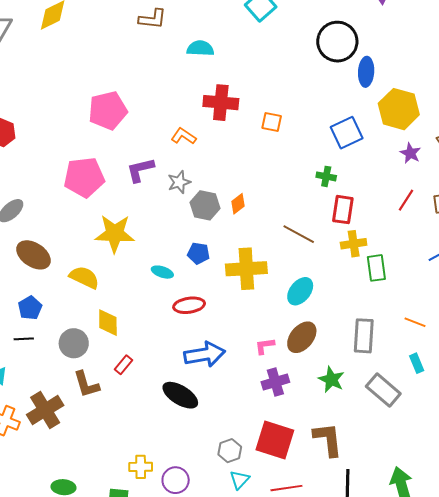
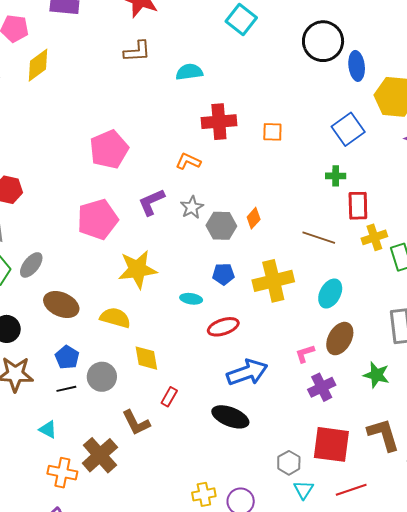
gray circle: (74, 343) -> (102, 377), moved

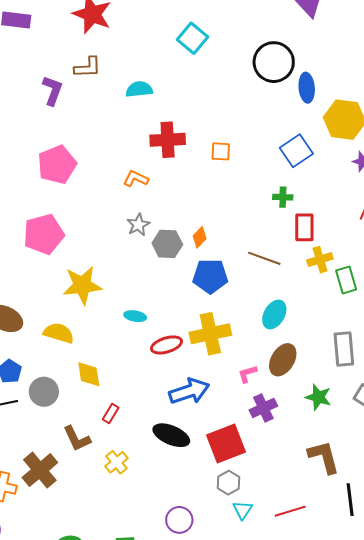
purple L-shape: (151, 202) -> (53, 91), moved, turned 132
blue pentagon: (223, 274) -> (210, 276), moved, size x1.6
yellow cross: (273, 281) -> (210, 334), moved
red square: (331, 444) -> (226, 444), moved, turned -30
yellow cross: (204, 494) -> (117, 462), moved, turned -30

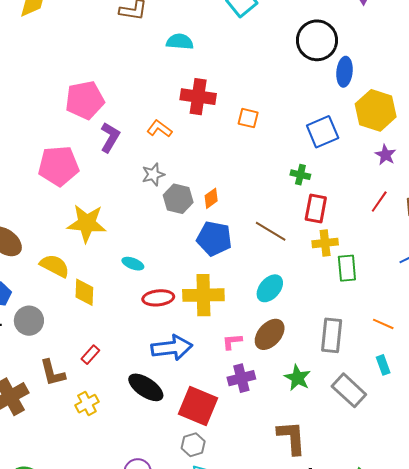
purple L-shape: (53, 91) -> (110, 137), moved
yellow diamond: (89, 374) -> (84, 292), moved
red square: (226, 444) -> (198, 406), turned 33

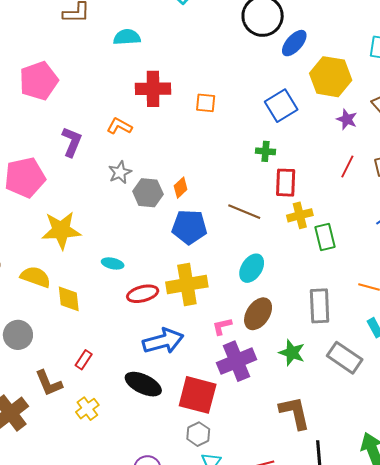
blue ellipse: (344, 72) -> (294, 43), turned 44
pink pentagon: (85, 100) -> (39, 81), moved
purple cross: (241, 378) -> (236, 361), size x1.4

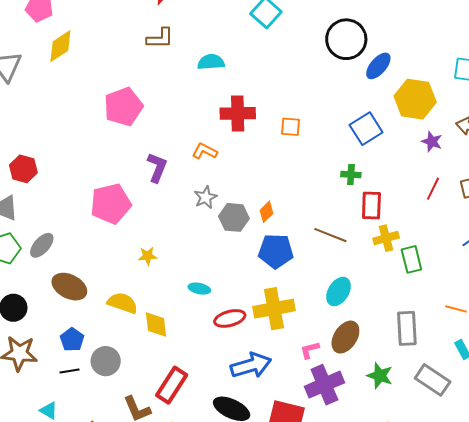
yellow star: (61, 230) -> (148, 256), size x0.5
red rectangle: (84, 360) -> (172, 385), size x1.8

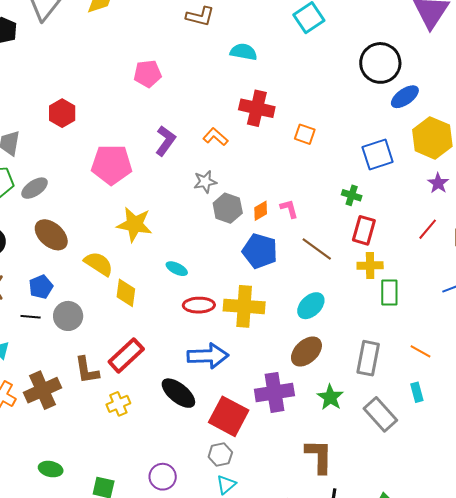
pink pentagon: (123, 107) -> (148, 74), size x0.7
red hexagon: (23, 169) -> (62, 113), moved
yellow star: (148, 256) -> (134, 224), size x1.8
pink L-shape: (310, 350) -> (289, 209), moved, turned 75

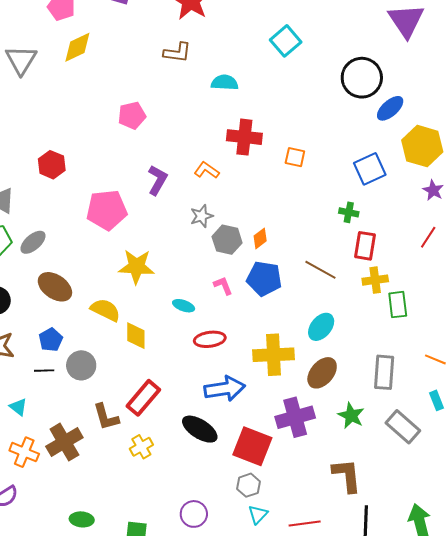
pink L-shape: (289, 209) -> (223, 286), moved
yellow cross: (244, 306) -> (273, 355), moved

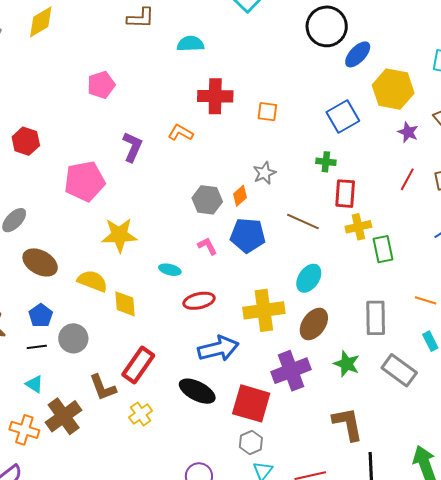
gray star: (202, 216) -> (265, 173), moved
cyan triangle: (18, 407) -> (34, 384), moved

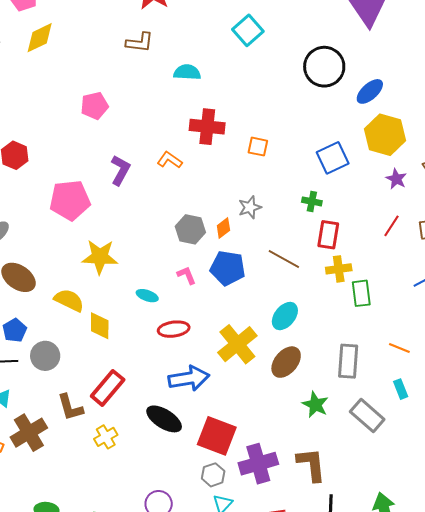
blue ellipse: (358, 54) -> (370, 91), moved
yellow cross: (264, 310) -> (237, 344), turned -36
purple cross: (291, 371) -> (258, 464), moved

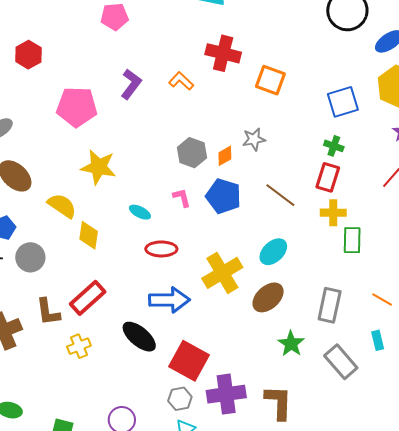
orange square: (258, 147) -> (270, 80), size x1.4
green cross: (312, 201) -> (334, 146), moved

